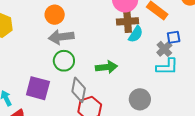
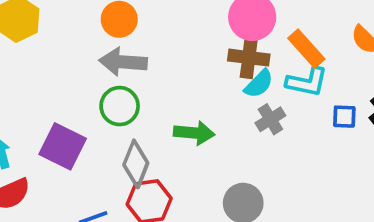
blue square: (174, 37) -> (344, 117), moved
gray cross: (164, 49) -> (270, 119), moved
cyan L-shape: (167, 67) -> (307, 82), moved

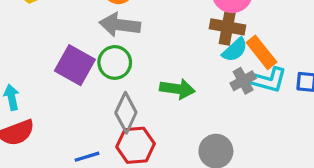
orange rectangle: (306, 49) -> (262, 52), moved
cyan L-shape: (307, 82) -> (269, 80), moved
purple square: (63, 146) -> (75, 65), moved

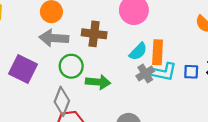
brown cross: (227, 27) -> (94, 34), moved
orange rectangle: (262, 52) -> (158, 52), turned 45
green circle: (115, 62) -> (71, 66), moved

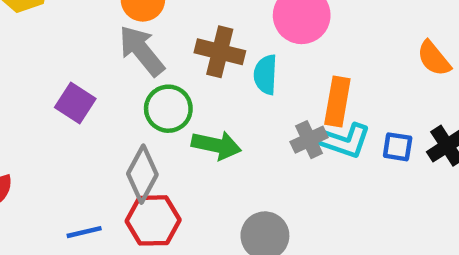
gray arrow: (54, 38) -> (142, 51), turned 40
cyan semicircle: (138, 51) -> (266, 75), moved, turned 132
purple square: (23, 69) -> (75, 103), size x0.7

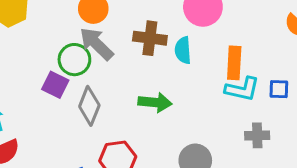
green circle: (168, 109) -> (74, 60), moved
gray cross: (309, 140) -> (257, 135), moved, turned 30
gray diamond: (142, 174) -> (89, 106), moved

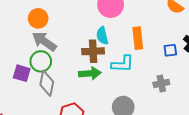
brown cross: (150, 38) -> (93, 51), moved
green circle: (74, 60) -> (41, 61), moved
cyan L-shape: (242, 89) -> (123, 64), moved

